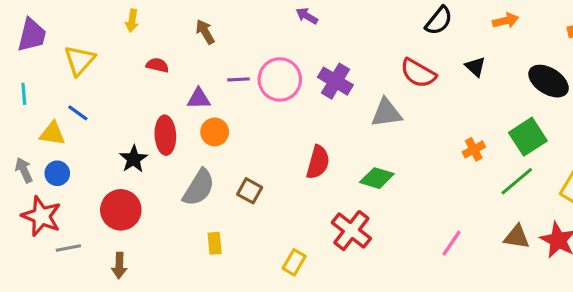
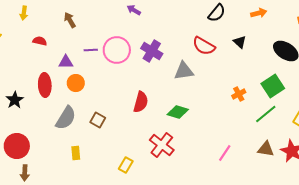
black star: (134, 159) -> (15, 100), moved
red circle: (121, 210) -> (17, 146), moved
brown arrow: (119, 265) -> (25, 173), moved

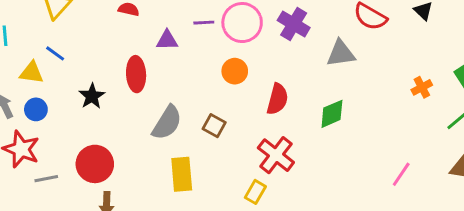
orange circle: (76, 83) -> (235, 71), moved
green diamond: (178, 112) -> (332, 114), turned -40
red cross: (162, 145) -> (276, 155), moved
yellow rectangle: (76, 153) -> (182, 174), size x1.6

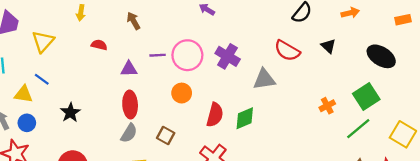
red ellipse: (136, 74) -> (130, 105), moved
green diamond: (332, 114) -> (245, 118), moved
gray semicircle: (167, 123) -> (129, 133), size x0.7

